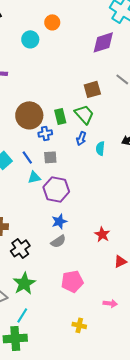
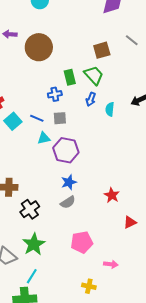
brown circle: (29, 115) -> (39, 47), moved
blue line: (27, 157) -> (37, 118), turned -32
pink arrow: (110, 303) -> (111, 264), moved

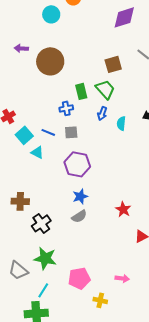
cyan triangle: (44, 138) -> (37, 152), moved, turned 40
pink pentagon: (82, 242) -> (79, 278), moved
green star: (34, 244) -> (45, 258), turned -30

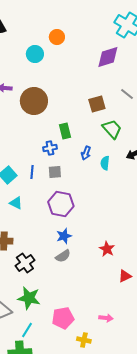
green trapezoid: (105, 89) -> (112, 129), moved
blue line: (48, 132) -> (32, 172), turned 72
cyan triangle: (37, 152) -> (16, 203), moved

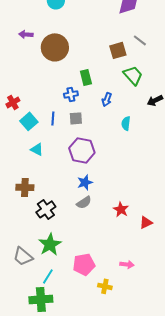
gray line: (127, 94) -> (140, 40), moved
cyan semicircle: (105, 163) -> (126, 123), moved
red star: (107, 249) -> (121, 209), moved
green star: (29, 298) -> (50, 244), turned 30

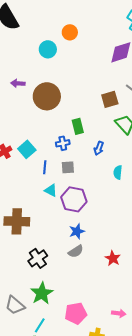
cyan square: (29, 121) -> (27, 149), moved
cyan triangle: (37, 149) -> (51, 190), moved
brown cross: (25, 187) -> (17, 221), moved, size x1.4

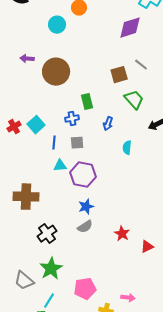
cyan triangle: (51, 190) -> (60, 166), turned -32
pink arrow: (119, 313) -> (128, 298), moved

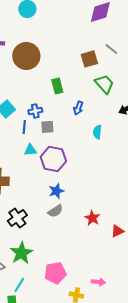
blue cross: (72, 119) -> (35, 111), moved

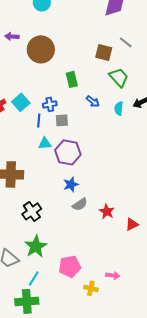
brown square: (89, 59) -> (104, 52), turned 30
blue arrow: (78, 108) -> (93, 101), turned -72
cyan semicircle: (97, 132) -> (119, 108), moved
gray semicircle: (55, 211) -> (80, 204), moved

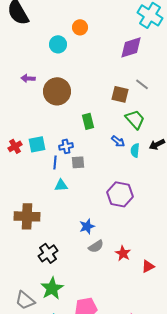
blue arrow: (93, 101) -> (118, 141), moved
cyan square: (21, 102) -> (37, 144), turned 30
purple hexagon: (68, 152) -> (120, 194), moved

